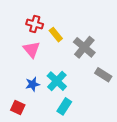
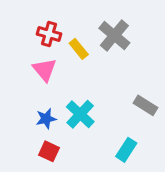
gray cross: (84, 47) -> (114, 36), moved
cyan rectangle: (64, 106) -> (126, 150), moved
red square: (18, 107) -> (49, 151), moved

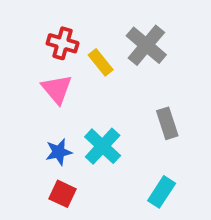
gray rectangle: (146, 105) -> (167, 123), moved, turned 40

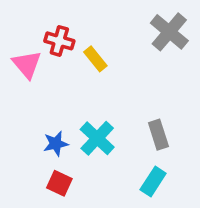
gray cross: (146, 45) -> (169, 32), moved
pink triangle: (57, 89) -> (27, 64), moved
gray rectangle: (167, 123) -> (158, 135), moved

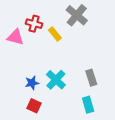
gray cross: (169, 32) -> (77, 15), moved
pink triangle: (27, 64) -> (15, 37), turned -36
cyan rectangle: (153, 181) -> (88, 105), turned -49

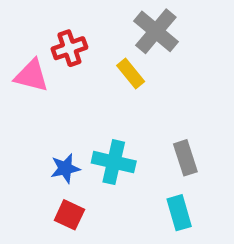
red cross: (34, 24) -> (69, 48), turned -35
yellow rectangle: (55, 34) -> (131, 73), moved
cyan cross: (56, 80) -> (114, 162), turned -30

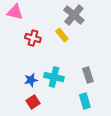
red cross: (69, 48) -> (33, 38), moved, turned 35
pink triangle: (31, 76) -> (15, 12), moved
red square: (69, 215) -> (33, 102), turned 32

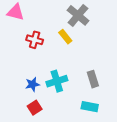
cyan cross: (54, 77) -> (57, 81), turned -30
cyan rectangle: (85, 101) -> (90, 107), turned -63

